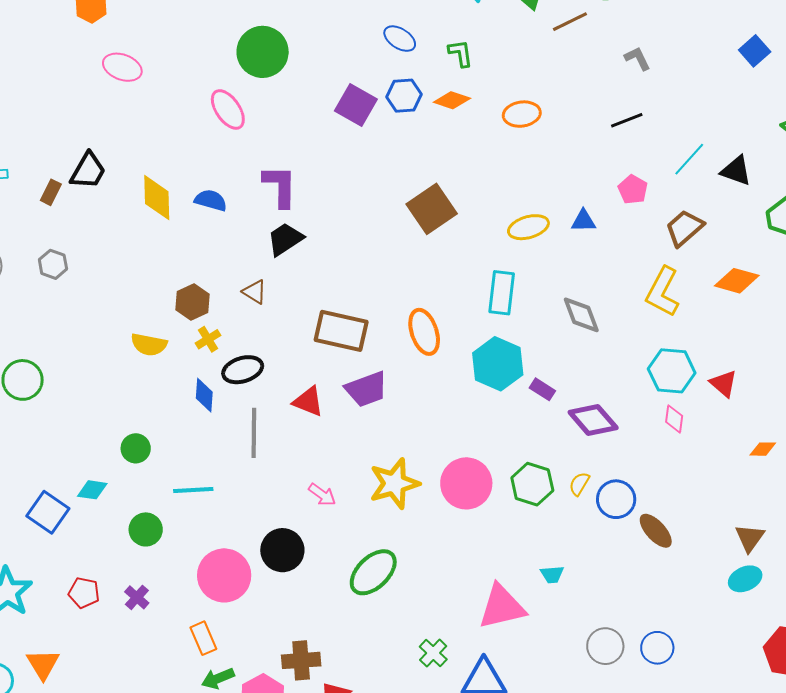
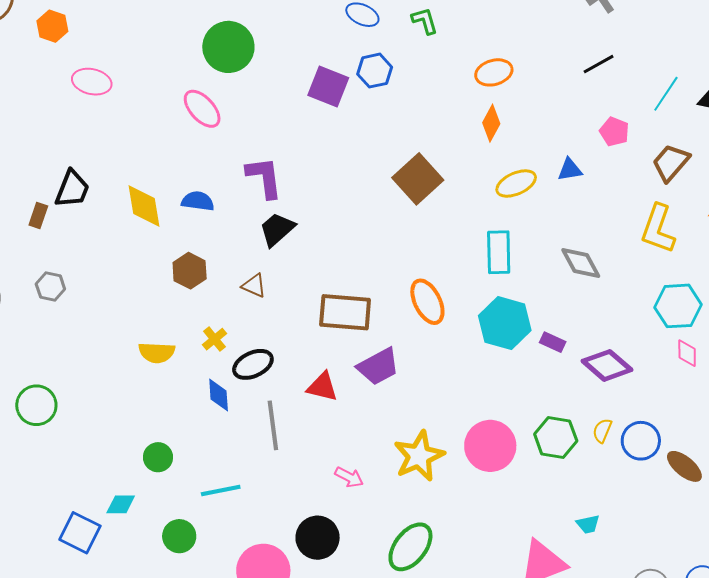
orange diamond: (452, 100) -> (491, 123), moved, turned -72
brown hexagon: (192, 302) -> (190, 271), moved

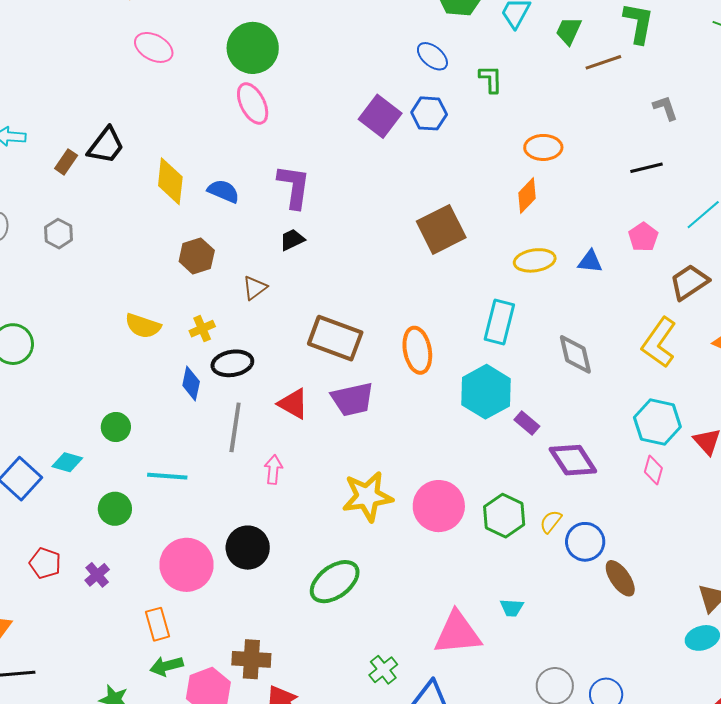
green circle: (228, 47) -> (253, 48), moved
black trapezoid: (277, 229) -> (292, 240), size x0.7
brown triangle: (254, 286) -> (255, 288), turned 44
pink arrow: (349, 477) -> (273, 469), moved, turned -128

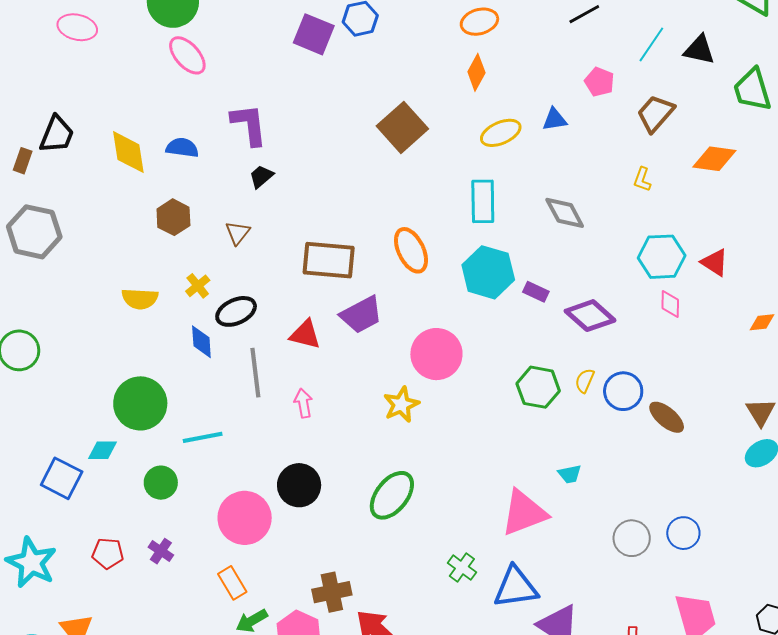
gray hexagon: (59, 234) -> (34, 232), size x1.8
yellow L-shape: (659, 342) -> (642, 179), size x0.5
green circle: (116, 427) -> (140, 403), size x1.8
yellow star: (367, 497) -> (401, 405), size x0.7
pink circle: (439, 506) -> (436, 354), moved

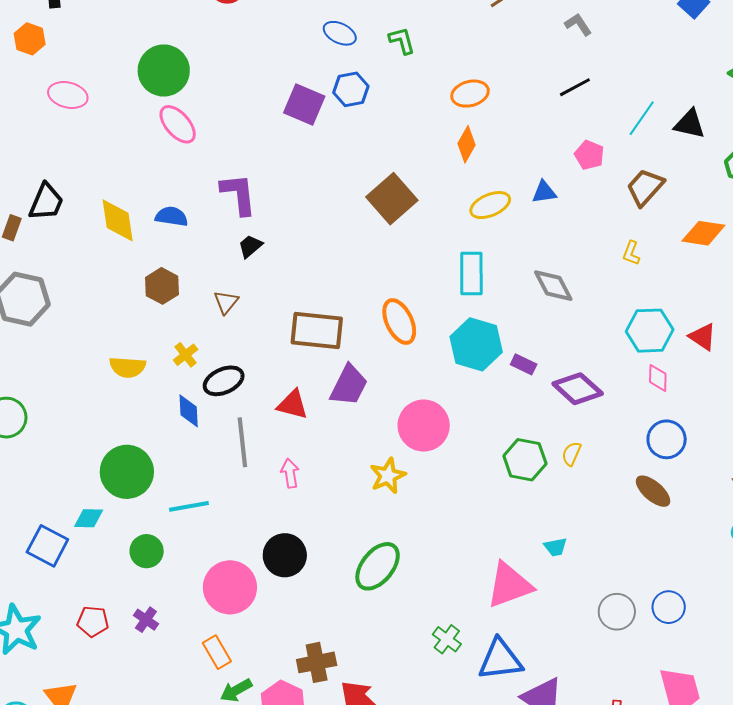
purple trapezoid: (361, 315) -> (349, 385), turned -36
blue circle: (623, 391) -> (667, 439), moved

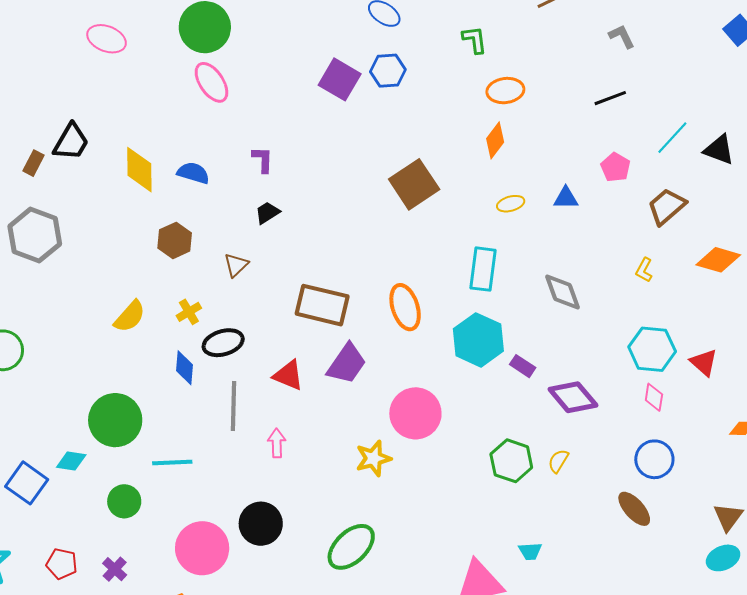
green L-shape: (402, 41) -> (475, 40), moved
purple L-shape: (239, 194) -> (263, 160), size x0.6
yellow ellipse: (490, 205) -> (511, 204), size x0.7
yellow semicircle: (128, 367) -> (130, 316), turned -60

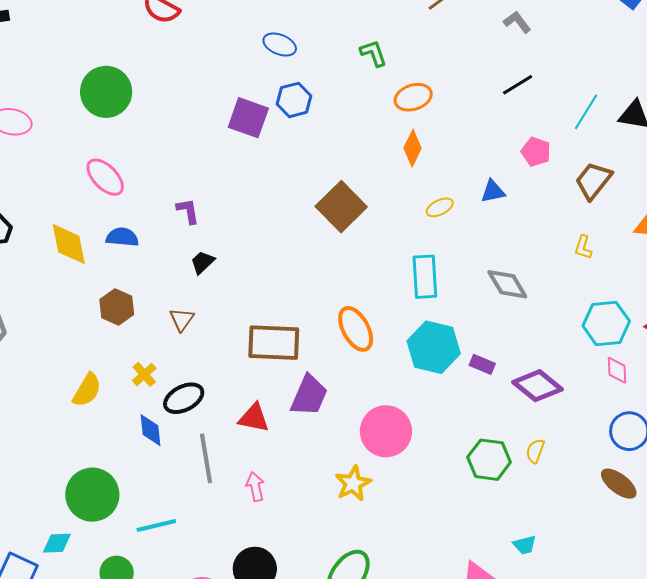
pink ellipse: (211, 82) -> (105, 177), moved

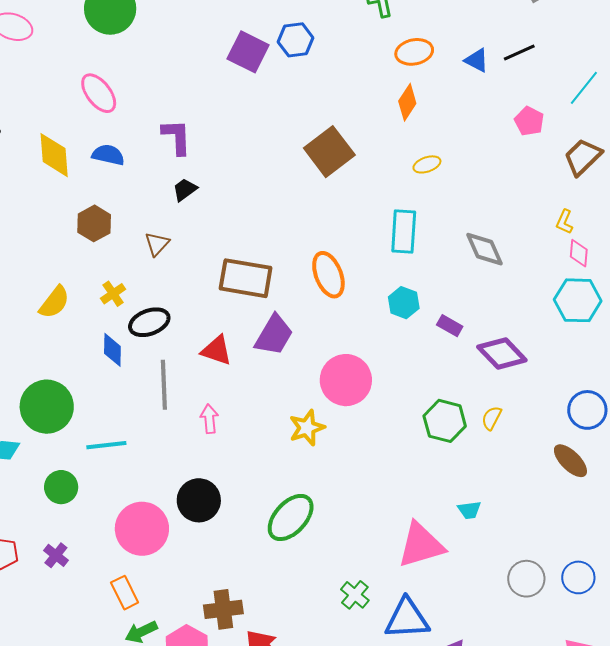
blue triangle: (493, 191) -> (477, 60), moved, turned 32
purple L-shape: (188, 211) -> (177, 137), size x1.4
cyan hexagon: (434, 347) -> (404, 303), size x0.6
pink diamond: (617, 370) -> (579, 253), moved

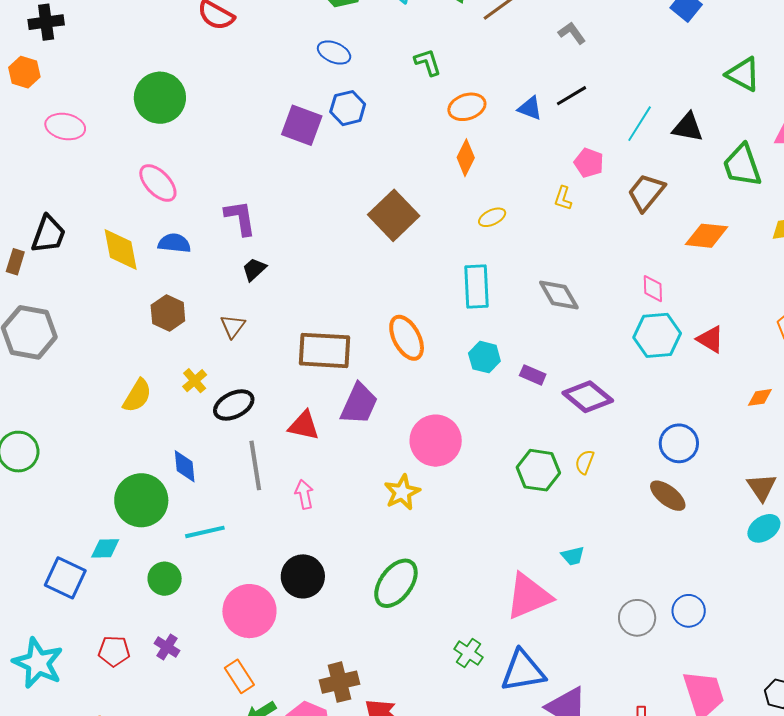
yellow L-shape: (564, 222) -> (563, 198), moved
blue diamond: (112, 350) -> (185, 466), moved

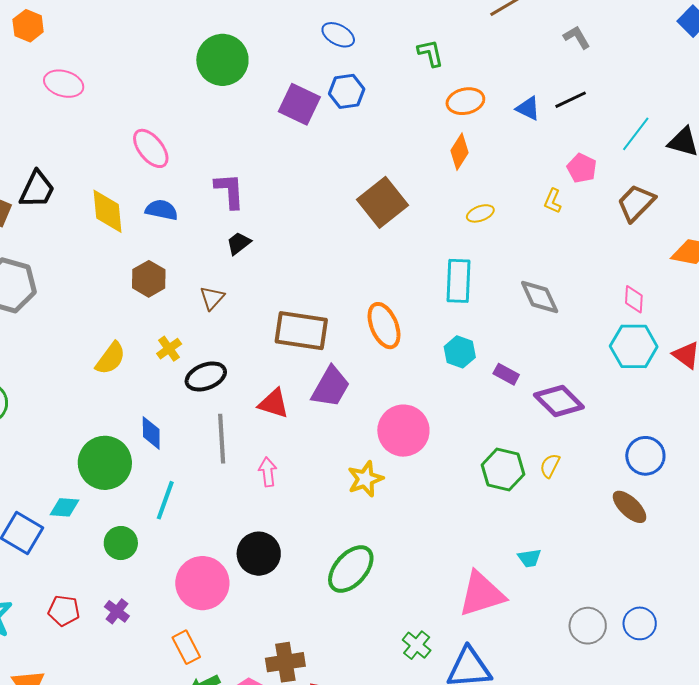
green circle: (160, 98) -> (222, 60), moved
cyan line: (205, 532) -> (165, 500), turned -63

